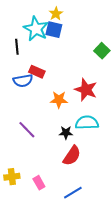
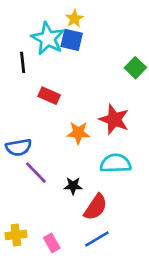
blue semicircle: (23, 81) -> (19, 147), moved
black star: (66, 133) -> (73, 186), moved
blue line: (73, 193) -> (97, 239), moved

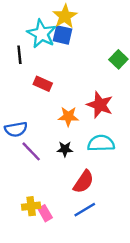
yellow star: (74, 19) -> (65, 16), size x1.5
black star: (73, 186) -> (65, 149), moved
yellow cross: (16, 235) -> (31, 206), moved

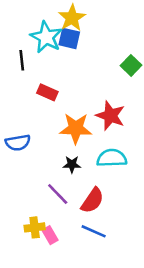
orange star: (68, 116) -> (76, 128), size x1.4
purple line: (31, 151) -> (58, 194), moved
blue line: (85, 210) -> (94, 231), turned 55

